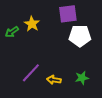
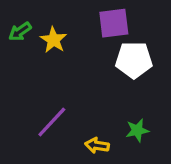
green arrow: (12, 32) -> (20, 32), moved
yellow arrow: (54, 80) -> (97, 145), moved

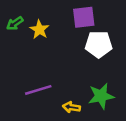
purple line: (52, 122) -> (38, 90), turned 30
green star: (137, 130) -> (101, 96), size x1.5

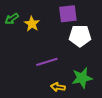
purple line: (38, 90) -> (47, 62), moved

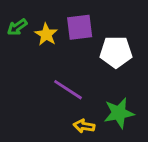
purple square: (68, 14) -> (80, 27), moved
purple line: (47, 62) -> (68, 90), turned 50

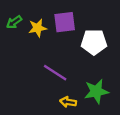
yellow star: (46, 34) -> (38, 28), turned 30

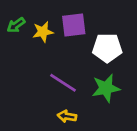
green star: (96, 91) -> (106, 88), moved
yellow arrow: (68, 102) -> (67, 116), moved

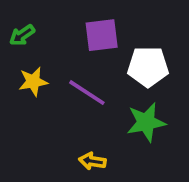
yellow star: (43, 32) -> (33, 81), moved
purple line: (63, 83) -> (87, 93), moved

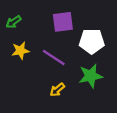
yellow arrow: (92, 161) -> (57, 90), moved, turned -49

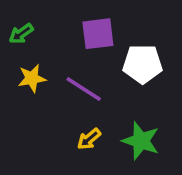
green star: (91, 76) -> (141, 141), moved, turned 30

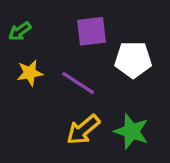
yellow arrow: (89, 139) -> (83, 130), size x1.5

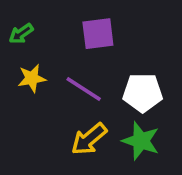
white pentagon: (133, 60) -> (143, 93), moved

